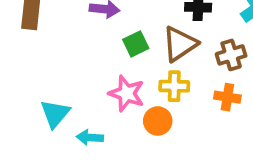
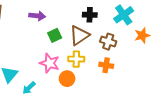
brown cross: (231, 55) -> (108, 42), turned 35
cyan arrow: (90, 137) -> (29, 88), turned -48

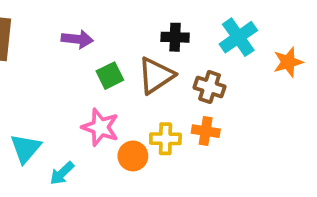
orange star: (142, 35) -> (288, 62), moved
yellow cross: (76, 59) -> (165, 139), moved

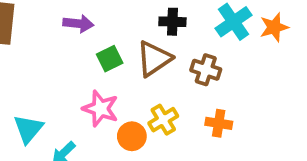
orange star: (288, 62) -> (274, 27), moved
orange cross: (206, 131) -> (219, 123), moved
yellow cross: (165, 139) -> (163, 120), turned -32

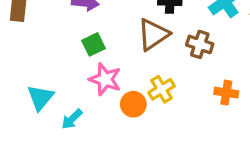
green square: (110, 59) -> (93, 44), moved
orange cross: (219, 123) -> (226, 93), moved

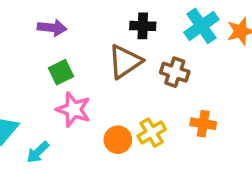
yellow cross: (162, 89) -> (152, 133), moved
orange circle: (133, 104) -> (118, 140), moved

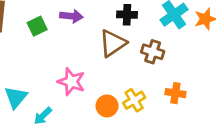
purple arrow: (52, 28) -> (71, 16), moved
green square: (61, 72) -> (37, 26), moved

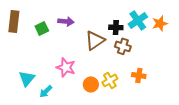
black cross: (127, 15) -> (116, 27), moved

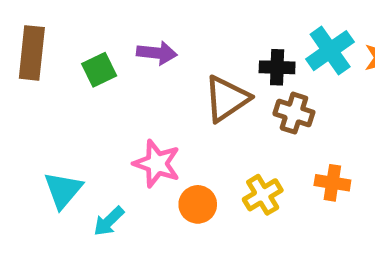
orange circle: (91, 84) -> (198, 204), moved

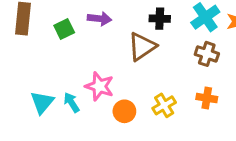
black cross: (277, 67) -> (160, 19), moved
brown cross: (294, 113) -> (207, 54), moved
cyan arrow: (109, 221) -> (72, 102), moved, turned 102

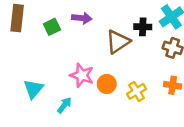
black cross: (160, 19) -> (143, 27), moved
cyan arrow: (72, 102) -> (64, 105), moved, turned 70
orange circle: (124, 111) -> (107, 84), moved

